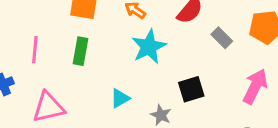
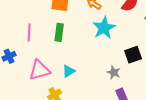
cyan triangle: (120, 98) -> (69, 71), moved

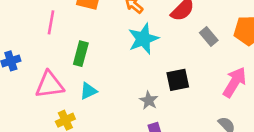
green rectangle: (59, 32) -> (81, 54), moved
pink line: (29, 33) -> (51, 22), moved

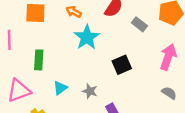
cyan triangle: (88, 91) -> (60, 88), moved
gray star: (149, 100) -> (90, 91), moved

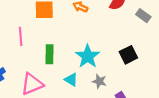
cyan star: (87, 37) -> (88, 56), moved
cyan triangle: (60, 88) -> (71, 80), turned -48

